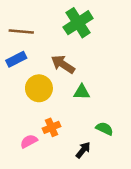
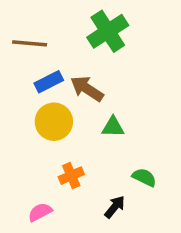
blue rectangle: (16, 59) -> (49, 82), moved
pink semicircle: (29, 141) -> (40, 212), moved

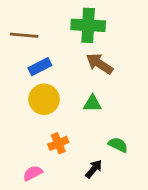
green cross: (108, 31) -> (88, 25), turned 36
brown arrow: (87, 89) -> (99, 64), moved

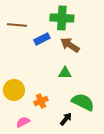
blue rectangle: (40, 67) -> (42, 39), moved
yellow circle: (44, 99) -> (14, 90), moved
green semicircle: (118, 145) -> (83, 102), size x1.6

